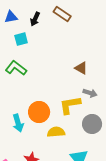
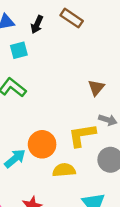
brown triangle: (81, 68) -> (96, 88), turned 40
cyan arrow: (18, 123) -> (15, 158), turned -114

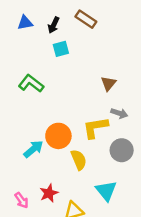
cyan square: (19, 50) -> (61, 49), moved
yellow semicircle: (64, 170) -> (79, 160), turned 72

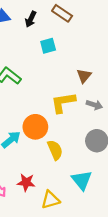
cyan square: (61, 49) -> (48, 46), moved
yellow L-shape: (95, 128) -> (63, 103), moved
red star: (49, 193) -> (26, 182), turned 30

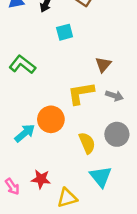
yellow semicircle: (55, 150) -> (87, 143), moved

